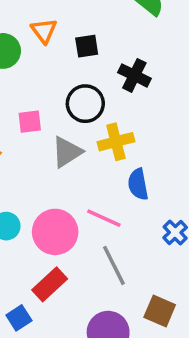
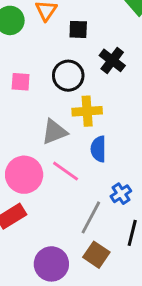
gray triangle: (67, 152) -> (54, 132), moved
gray line: (114, 265) -> (91, 217), moved, turned 44

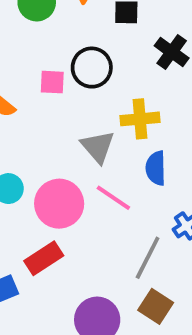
black circle: (68, 76) -> (92, 68), moved
gray triangle: (54, 132) -> (98, 147), turned -48

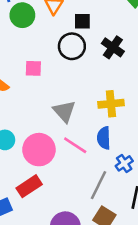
black circle: (92, 68) -> (72, 46), moved
yellow cross: (140, 119) -> (111, 104), moved
blue semicircle: (156, 168) -> (104, 138), moved

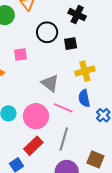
black square: (82, 21) -> (71, 44), moved
black cross: (113, 47) -> (77, 15), moved
gray line: (99, 185) -> (64, 139), moved

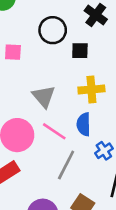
gray line: (64, 139) -> (66, 165), moved

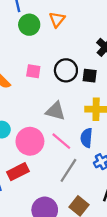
black circle: (53, 30) -> (66, 70), moved
gray triangle: (44, 96) -> (55, 111), turned -40

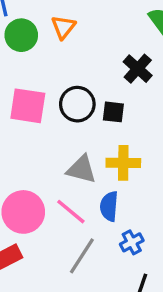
pink square: (33, 71) -> (28, 106), size x1.6
gray triangle: (55, 111) -> (81, 169), moved

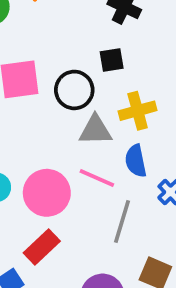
black circle: (77, 104) -> (74, 90), moved

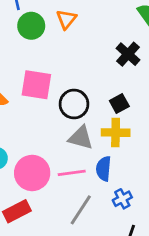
black square: (112, 60) -> (119, 104), moved, turned -36
pink line: (97, 178) -> (72, 173), turned -48

